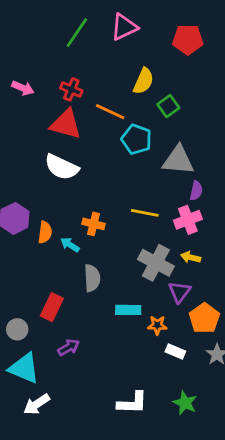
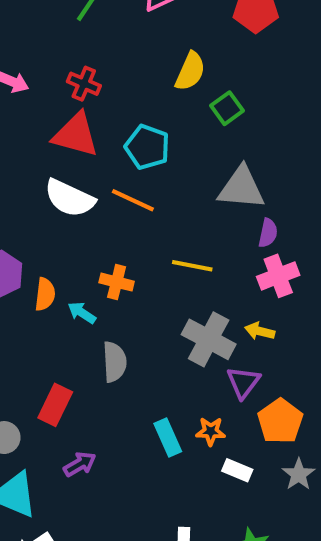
orange line: (110, 112) -> (133, 200), moved
cyan pentagon: (136, 139) -> (147, 147), moved
pink cross: (188, 220) -> (278, 276), moved
cyan rectangle: (128, 310) -> (168, 438), moved, turned 65

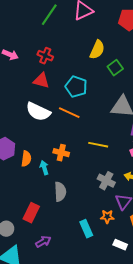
red triangle: (76, 135) -> (41, 81), size x0.7
cyan arrow: (82, 313) -> (44, 168), turned 40
gray cross: (209, 339) -> (106, 181), size x0.7
orange star: (211, 431) -> (107, 217), moved

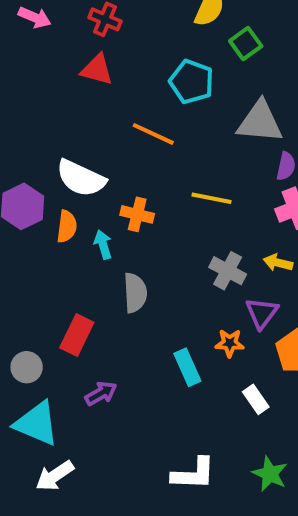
cyan pentagon: (76, 87) -> (191, 82), moved
white semicircle: (38, 112) -> (81, 178), moved
white rectangle: (120, 245) -> (256, 399), turned 32

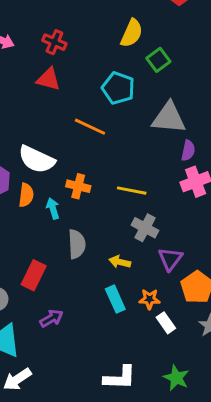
yellow line: (212, 198) -> (132, 191), moved
yellow arrow: (278, 263) -> (120, 262), moved
orange star: (230, 343) -> (149, 299), moved

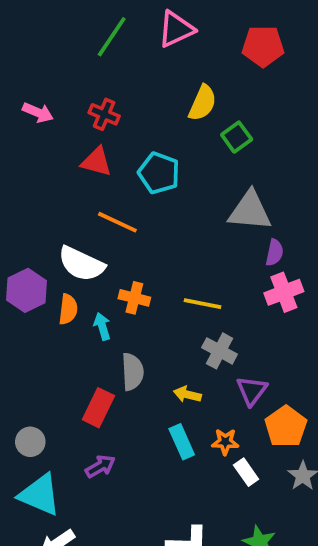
cyan pentagon: (118, 88) -> (159, 173), moved
orange line: (90, 127) -> (117, 222), moved
red rectangle: (34, 275) -> (98, 408), moved

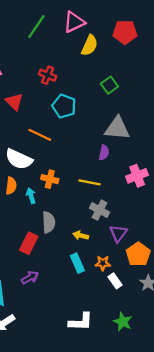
yellow semicircle: (203, 103) -> (90, 45), moved
red cross: (104, 114) -> (48, 75), moved
red triangle: (97, 162) -> (14, 102), moved, turned 30
purple semicircle: (274, 253) -> (104, 153), moved

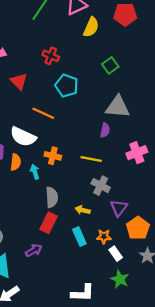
red rectangle: (29, 243) -> (49, 223), moved
green star: (123, 322) -> (120, 279), moved

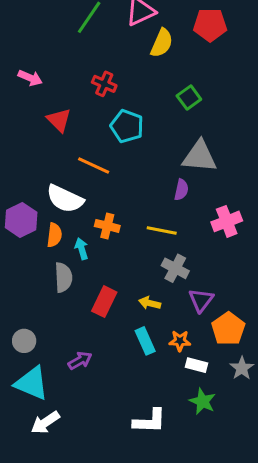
gray semicircle: (52, 197) -> (63, 277), moved
red rectangle: (49, 223) -> (104, 302), moved
white rectangle: (116, 254) -> (196, 365), turned -40

